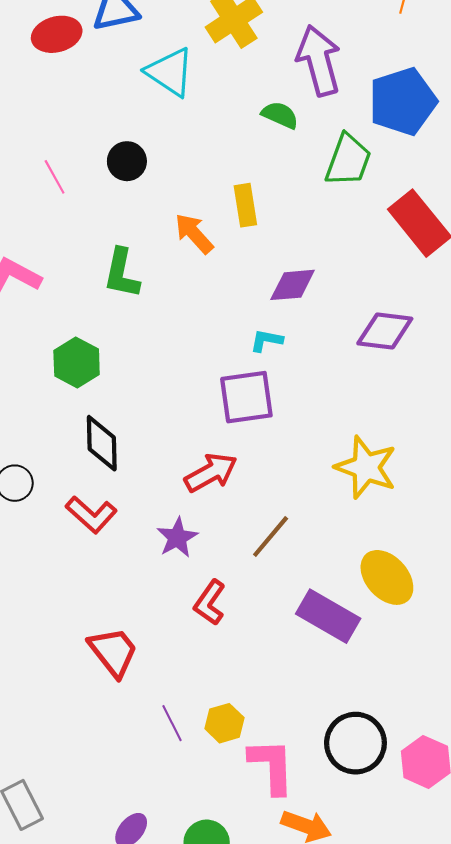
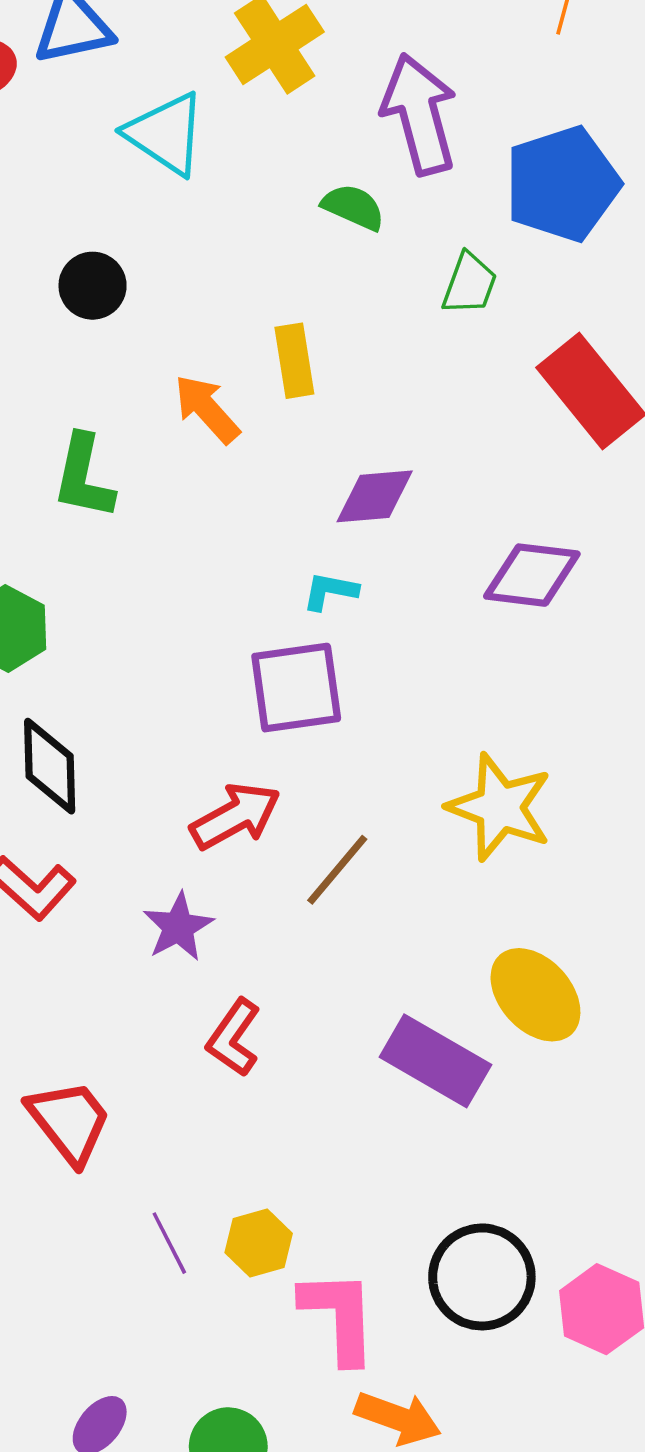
green trapezoid: (348, 160) -> (469, 284), size x0.7
brown line: (271, 537) -> (337, 870), moved

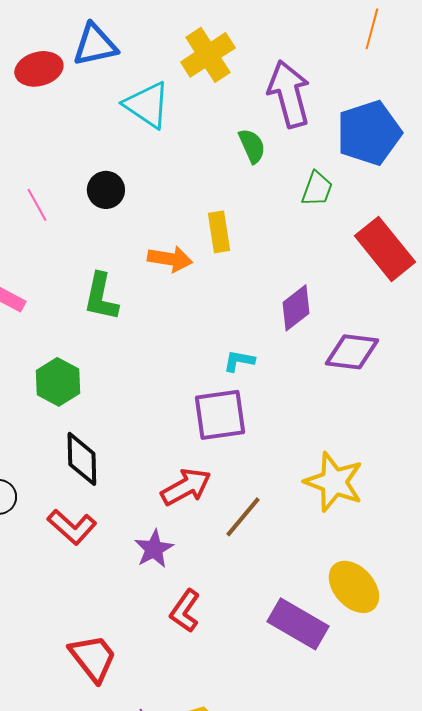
green semicircle: (353, 207) -> (252, 146), turned 42
orange arrow: (207, 409) -> (170, 259), turned 141
purple diamond: (375, 496) -> (296, 308), moved, turned -33

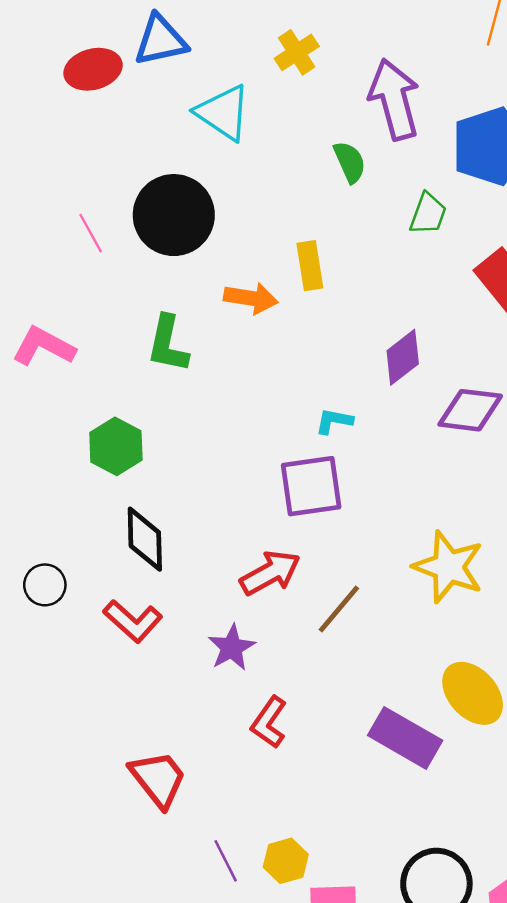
yellow cross: (208, 55) -> (297, 52), size x0.7
black circle: (106, 190) -> (174, 215), size x1.8

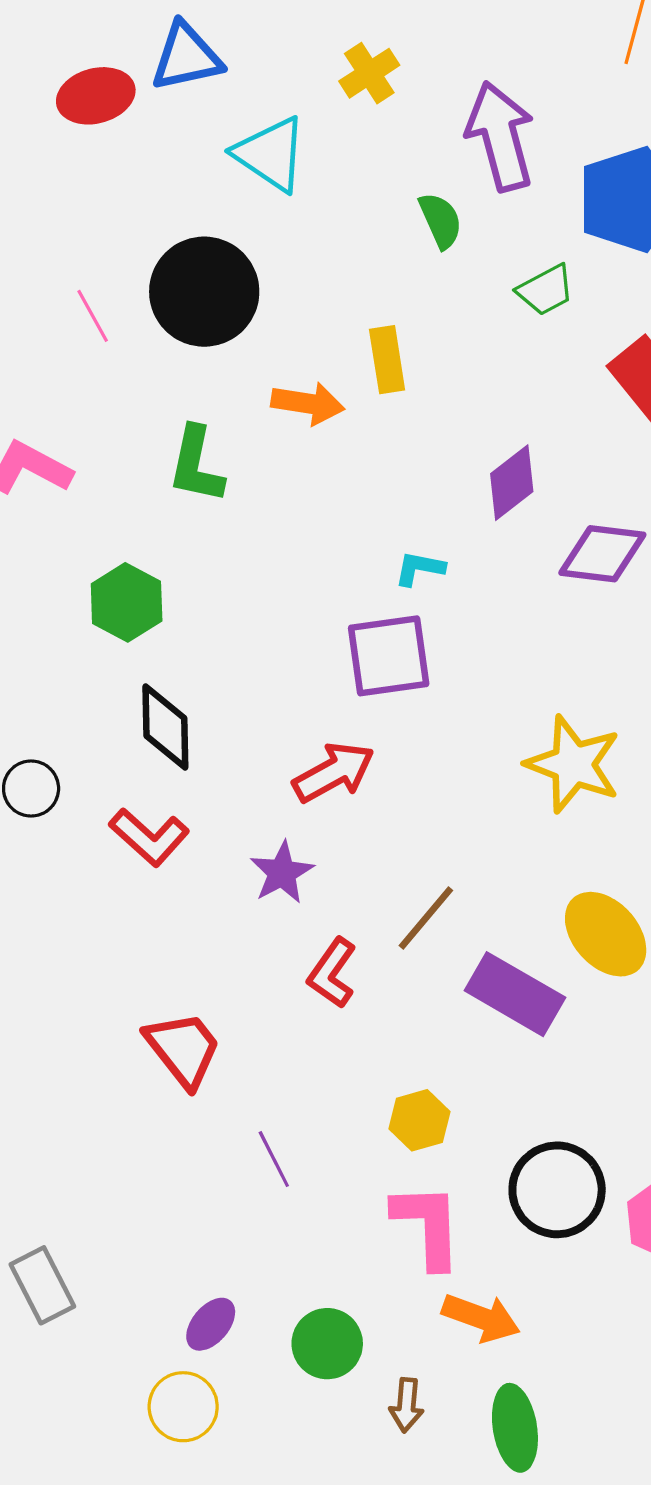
green trapezoid: (428, 214) -> (546, 290), turned 42
brown line: (339, 609) -> (426, 918), moved
yellow hexagon: (286, 861) -> (419, 1120), moved

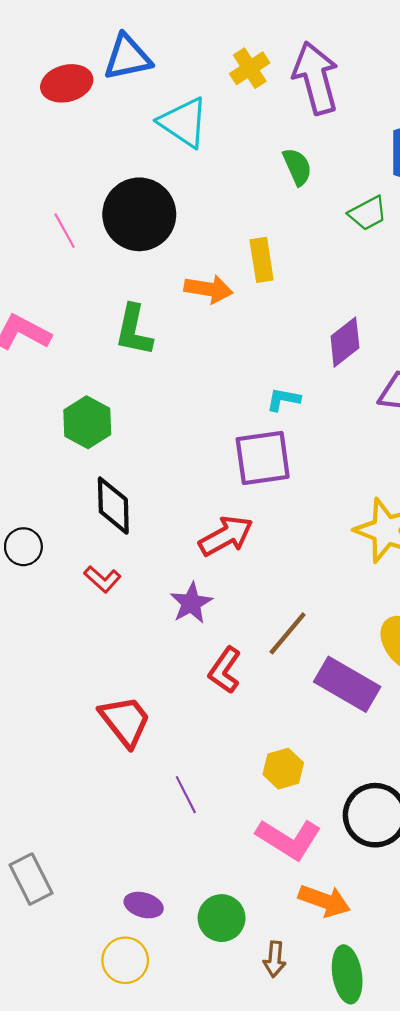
purple arrow: (500, 136) -> (316, 78), moved
red L-shape: (149, 837) -> (102, 579), size x0.7
pink L-shape: (428, 1225) -> (289, 839), turned 124
purple ellipse: (211, 1324) -> (144, 905), turned 66

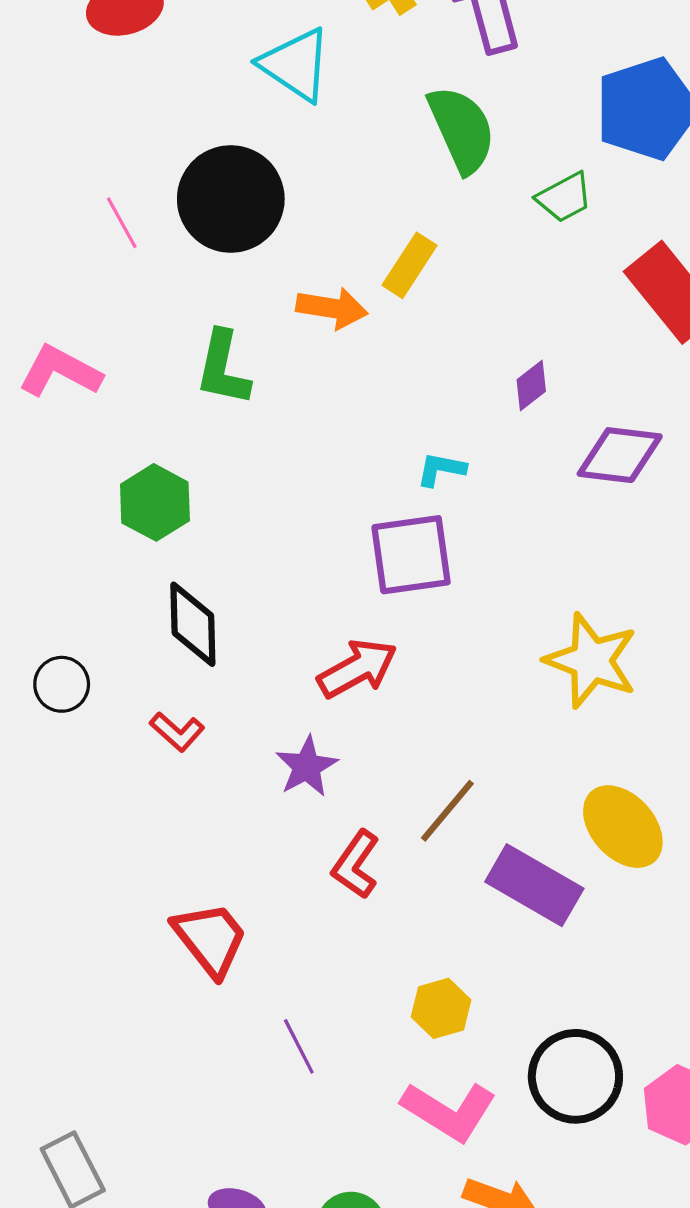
green semicircle: (297, 167) -> (462, 129), size x1.6
yellow rectangle: (262, 260) -> (409, 265), turned 42
purple diamond: (345, 342) -> (531, 386), size x0.7

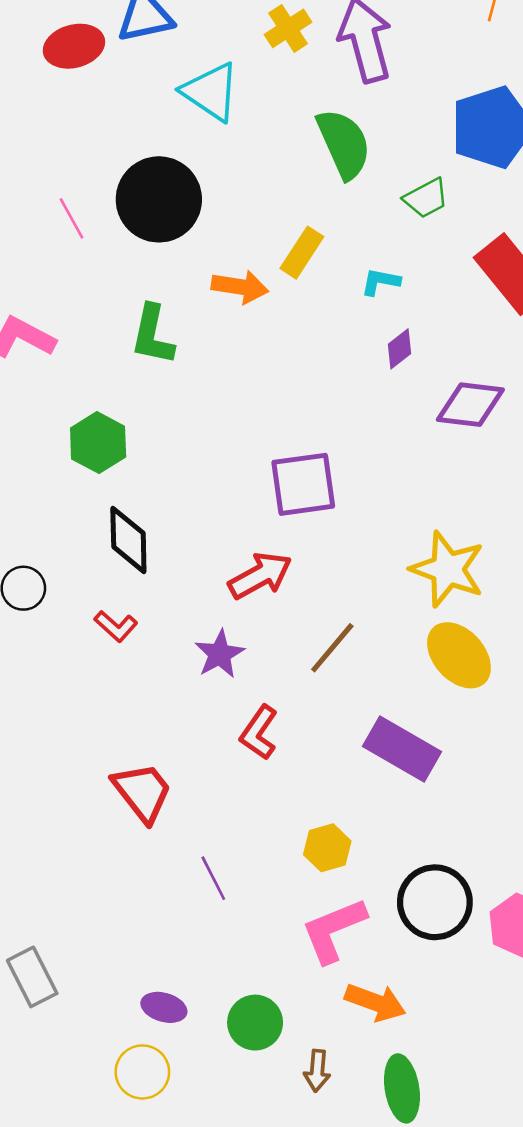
cyan L-shape: (441, 469) -> (380, 282), moved
brown line: (447, 811) -> (332, 648), moved
yellow ellipse: (623, 827) -> (459, 655), moved
pink L-shape: (449, 1111) -> (334, 930), turned 126

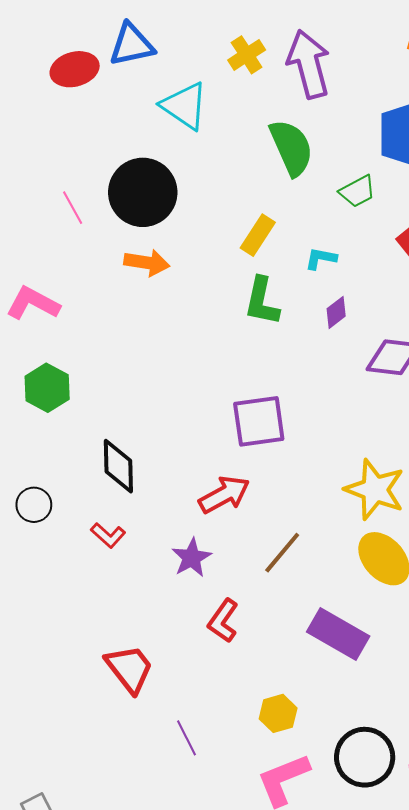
orange arrow: (240, 287) -> (147, 263), moved
green L-shape: (153, 335) -> (262, 301), moved
green hexagon: (98, 443) -> (47, 388), moved

